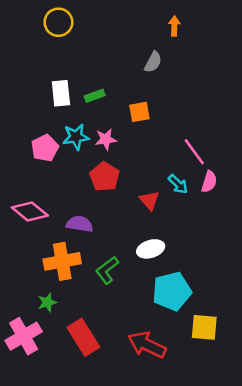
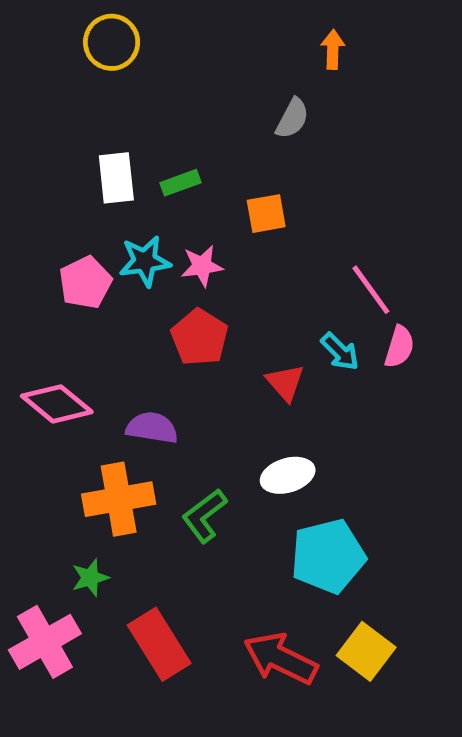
yellow square: (204, 327) -> (366, 651), moved, turned 32

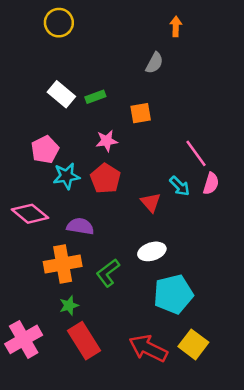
white rectangle: (116, 178) -> (61, 94), turned -44
cyan star: (145, 261) -> (66, 176), moved
green star: (90, 578) -> (69, 305), moved

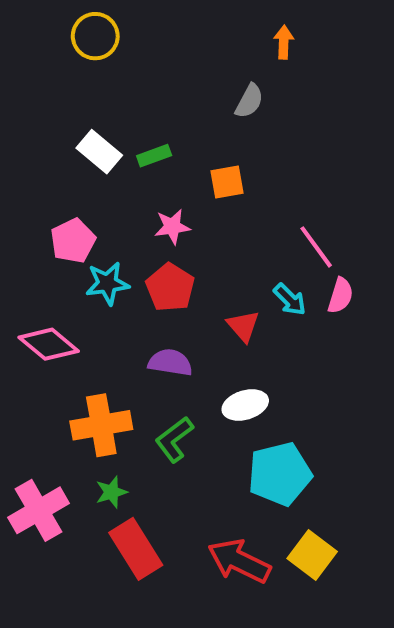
purple semicircle: (80, 226) -> (170, 362), moved
pink cross: (24, 339) -> (38, 510), moved

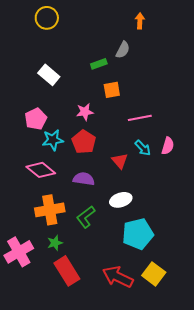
green rectangle: (154, 156) -> (99, 64), moved
pink line: (316, 247) -> (140, 118), moved, turned -65
pink diamond: (49, 344) -> (41, 170), moved

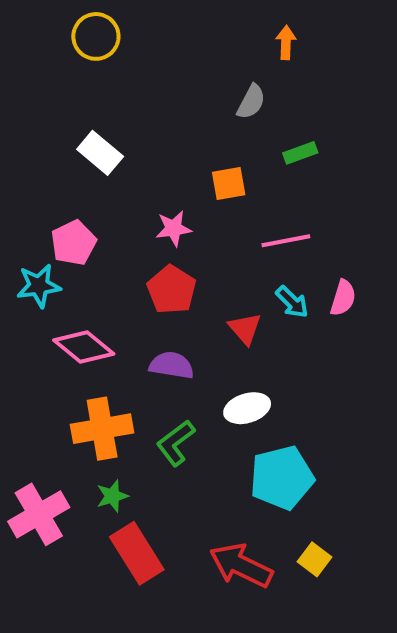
green rectangle: (99, 64) -> (300, 153), moved
cyan star: (53, 140) -> (39, 286), moved
yellow square: (154, 274) -> (314, 559), size x0.7

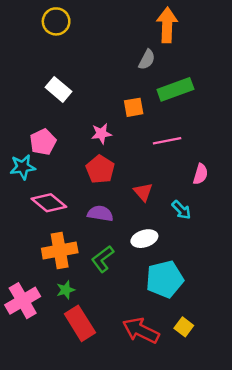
orange arrow: (286, 43) -> (167, 25), size x1.8
green rectangle: (300, 153) -> (175, 89), size x1.8
cyan arrow: (292, 302) -> (181, 210), moved

